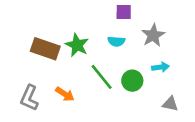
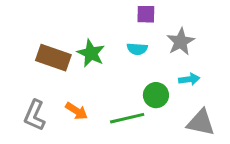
green line: (102, 77) -> (127, 118), moved, turned -64
gray triangle: (170, 104) -> (201, 123), size x1.5

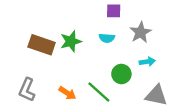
green star: (91, 53) -> (71, 41), turned 30
orange arrow: (77, 111) -> (67, 93), moved
green line: (127, 118) -> (99, 92), turned 55

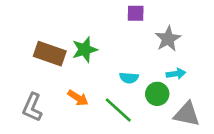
cyan semicircle: (107, 38) -> (129, 78), moved
green circle: (121, 74) -> (157, 94), moved
orange arrow: (67, 93) -> (78, 98), moved

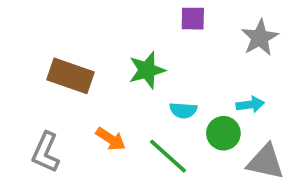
gray star: (168, 39) -> (260, 38), moved
green star: (85, 50) -> (147, 70), moved

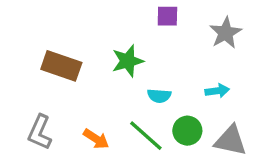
green circle: (223, 133) -> (187, 131), moved
orange arrow: (111, 139) -> (96, 139), moved

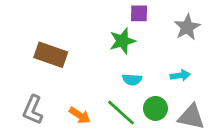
green star: (128, 61) -> (122, 41), moved

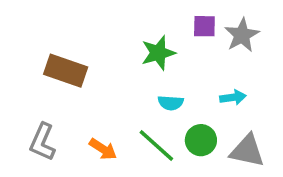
purple square: (139, 13) -> (204, 26), moved

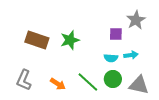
purple square: (204, 26) -> (116, 34), moved
green star: (158, 53) -> (70, 40), moved
cyan semicircle: (171, 103) -> (111, 58), moved

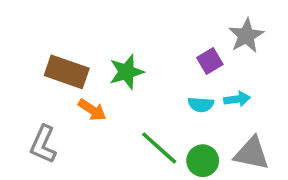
purple square: (116, 34) -> (210, 61), turned -32
green circle: (113, 79) -> (203, 161), moved
orange arrow: (58, 84) -> (92, 110), moved

